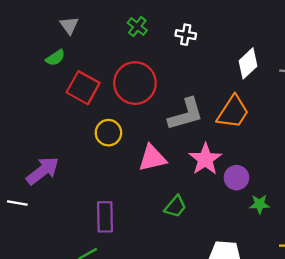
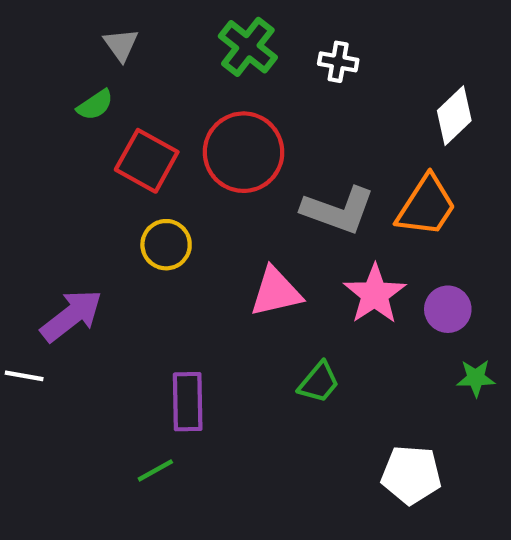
green cross: (137, 27) -> (248, 47), size x1.5
gray L-shape: (186, 114) -> (338, 210), turned 36
yellow circle: (108, 133) -> (166, 245), moved
purple circle: (236, 178) -> (448, 309), moved

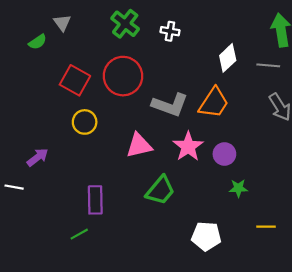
green semicircle: (95, 105) -> (38, 42), moved
purple arrow: (71, 316) -> (38, 157), size x0.7
green trapezoid: (319, 382) -> (160, 190), size x1.4

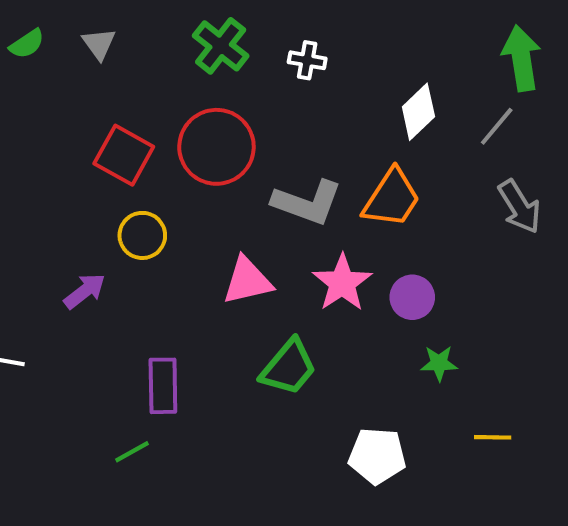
green semicircle: (38, 42) -> (27, 44), moved
gray line: (268, 65) -> (497, 126), turned -55
purple arrow: (38, 157) -> (85, 291), moved

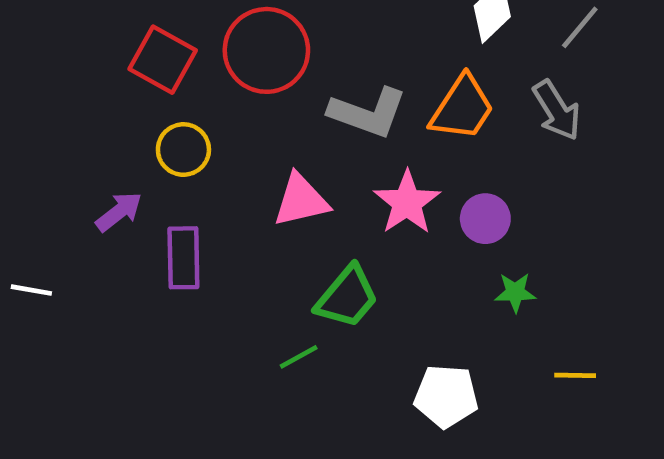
gray arrow: (519, 207) -> (557, 110), moved
purple rectangle: (163, 386) -> (183, 258), moved
green line: (132, 452) -> (299, 357), moved

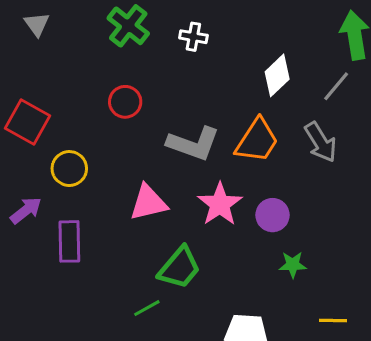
red circle: (266, 50) -> (125, 102), size x0.6
red square: (163, 60) -> (27, 122), moved

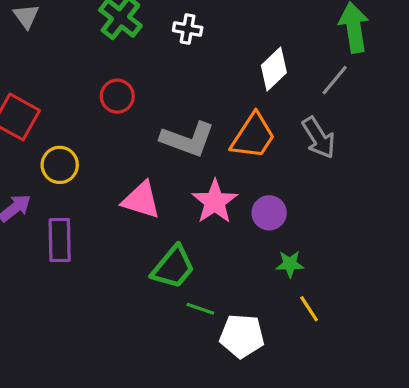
pink triangle: (148, 203) -> (141, 200), turned 30
green line: (147, 308) -> (200, 309), moved, turned 48
yellow line: (333, 321) -> (309, 309), moved, turned 56

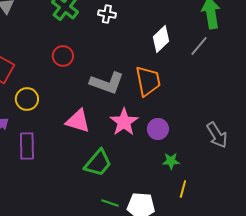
orange trapezoid: (253, 136) -> (148, 81), turned -44
gray arrow: (319, 138) -> (217, 135), moved
green line: (200, 309) -> (110, 203), moved
yellow line: (309, 309) -> (183, 189), turned 48

